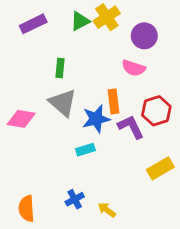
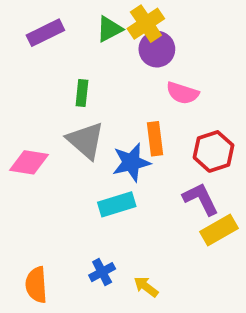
purple circle: (144, 36) -> (157, 49), moved
purple L-shape: (131, 127) -> (201, 199), moved
cyan rectangle: (85, 150) -> (117, 204), size x1.4

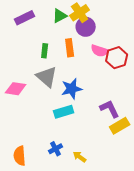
orange rectangle: (155, 139) -> (70, 48), moved
red hexagon: (214, 151) -> (117, 58), moved

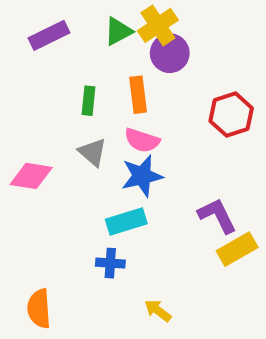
pink semicircle: (100, 51) -> (142, 140), moved
gray triangle: (47, 77) -> (93, 152), size x0.7
blue cross: (56, 149) -> (110, 263), moved, turned 32

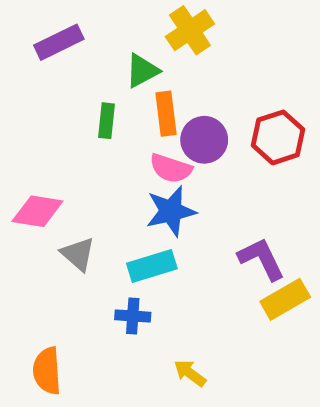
green triangle: (118, 31) -> (142, 71), moved
purple circle: (170, 53) -> (204, 140), moved
gray triangle: (93, 152) -> (78, 254), moved

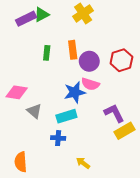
green triangle: (142, 71) -> (42, 15), moved
pink semicircle: (171, 168) -> (90, 84), moved

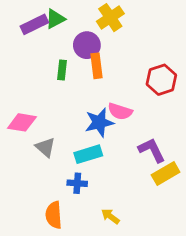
purple circle: (89, 61) -> (87, 45), moved
orange semicircle: (21, 162) -> (54, 215), moved

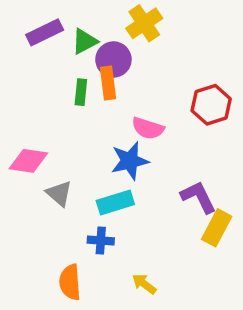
green triangle: (55, 19) -> (84, 41), moved
orange rectangle: (97, 66) -> (108, 83), moved
pink semicircle: (120, 111) -> (148, 128), moved
yellow rectangle: (166, 174) -> (217, 228), turned -32

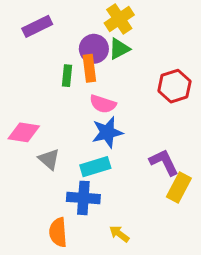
green triangle: (84, 41) -> (119, 49), moved
pink semicircle: (148, 128) -> (103, 104), moved
blue cross: (101, 240) -> (83, 198), size x1.5

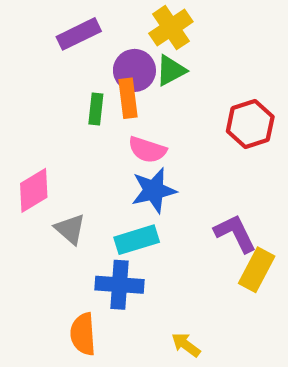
purple rectangle: (37, 26) -> (79, 34), moved
pink diamond: (24, 132) -> (34, 190), turned -40
yellow arrow: (119, 234) -> (186, 345), moved

